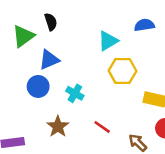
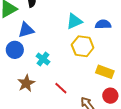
blue semicircle: (144, 25) -> (103, 24), moved

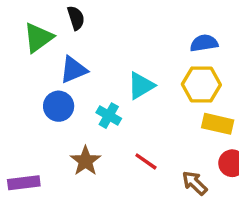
cyan triangle: (74, 21) -> (141, 86), moved
yellow hexagon: (83, 46) -> (201, 84), moved

